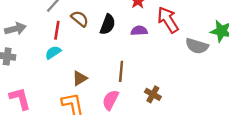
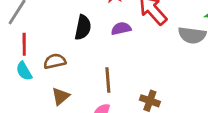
brown semicircle: (80, 19) -> (55, 61), moved, turned -42
cyan semicircle: (53, 52) -> (24, 71), turned -77

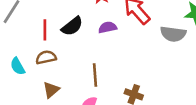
black semicircle: (83, 27) -> (72, 26), turned 40
red line: (24, 44) -> (45, 30), moved

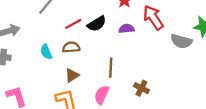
red line: (45, 30) -> (73, 24), turned 54

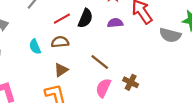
black semicircle: (97, 24) -> (85, 18), turned -36
brown line: (111, 68) -> (100, 62), turned -54
pink semicircle: (102, 95) -> (103, 88), moved

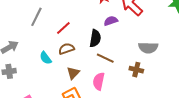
black semicircle: (85, 18) -> (95, 38), moved
gray semicircle: (170, 35) -> (148, 48), moved
pink semicircle: (103, 88) -> (99, 81), moved

